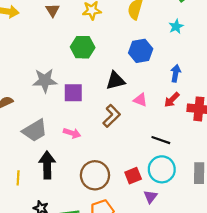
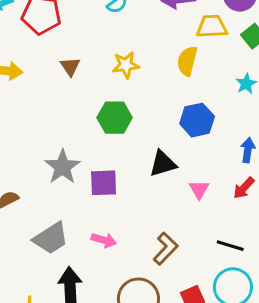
gray star: (45, 81) -> (63, 167), turned -30
pink triangle: (140, 100) -> (199, 190), turned 40
brown L-shape: (112, 116) -> (165, 249), moved

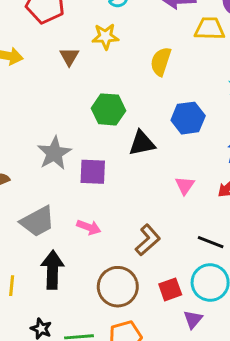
yellow semicircle: (187, 61) -> (161, 61), moved
yellow star: (126, 65) -> (105, 36), moved
black triangle: (163, 164) -> (142, 143), moved

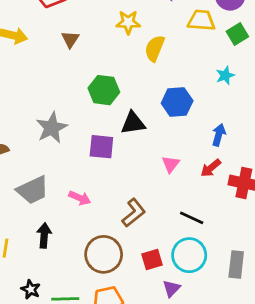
yellow star: (105, 36) -> (128, 22), moved
purple square: (93, 172) -> (101, 147), moved
black arrow: (52, 270) -> (44, 235), size x0.7

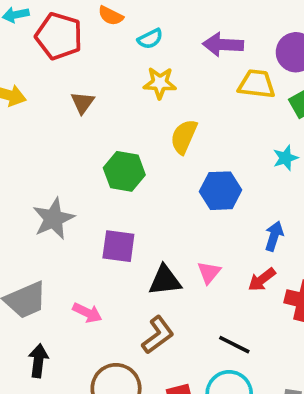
yellow semicircle: (155, 48) -> (184, 137), moved
black triangle: (133, 123) -> (165, 280), moved

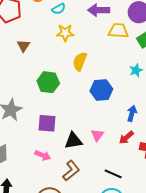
pink arrow: (87, 313) -> (43, 155), moved

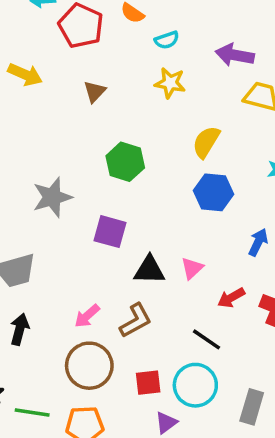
yellow semicircle: (80, 61) -> (206, 142), moved
red arrow: (126, 138) -> (231, 298), moved
pink arrow: (43, 155) -> (87, 316), moved, turned 105

